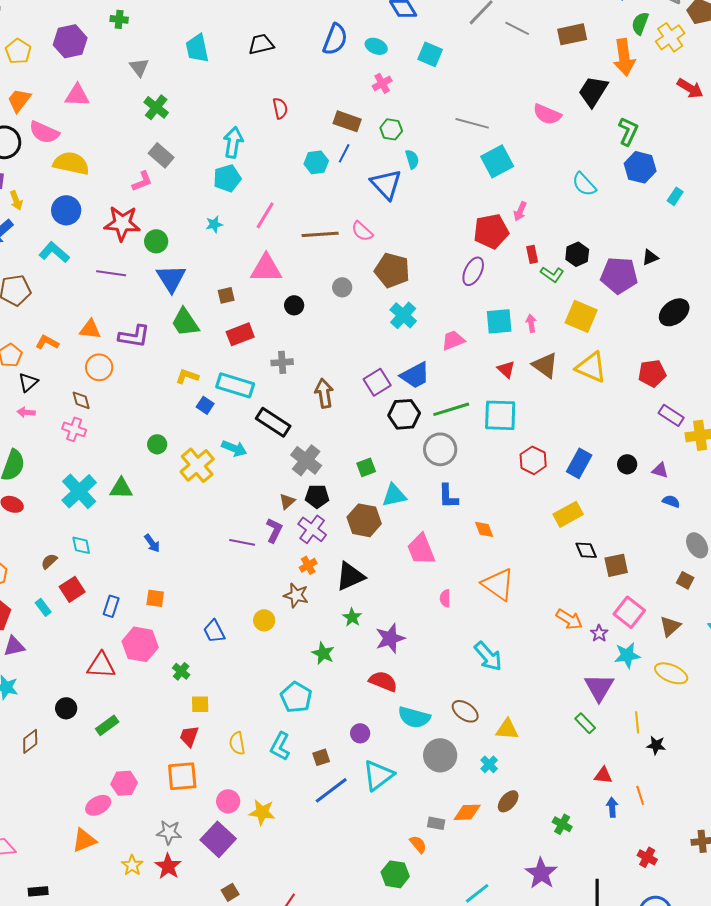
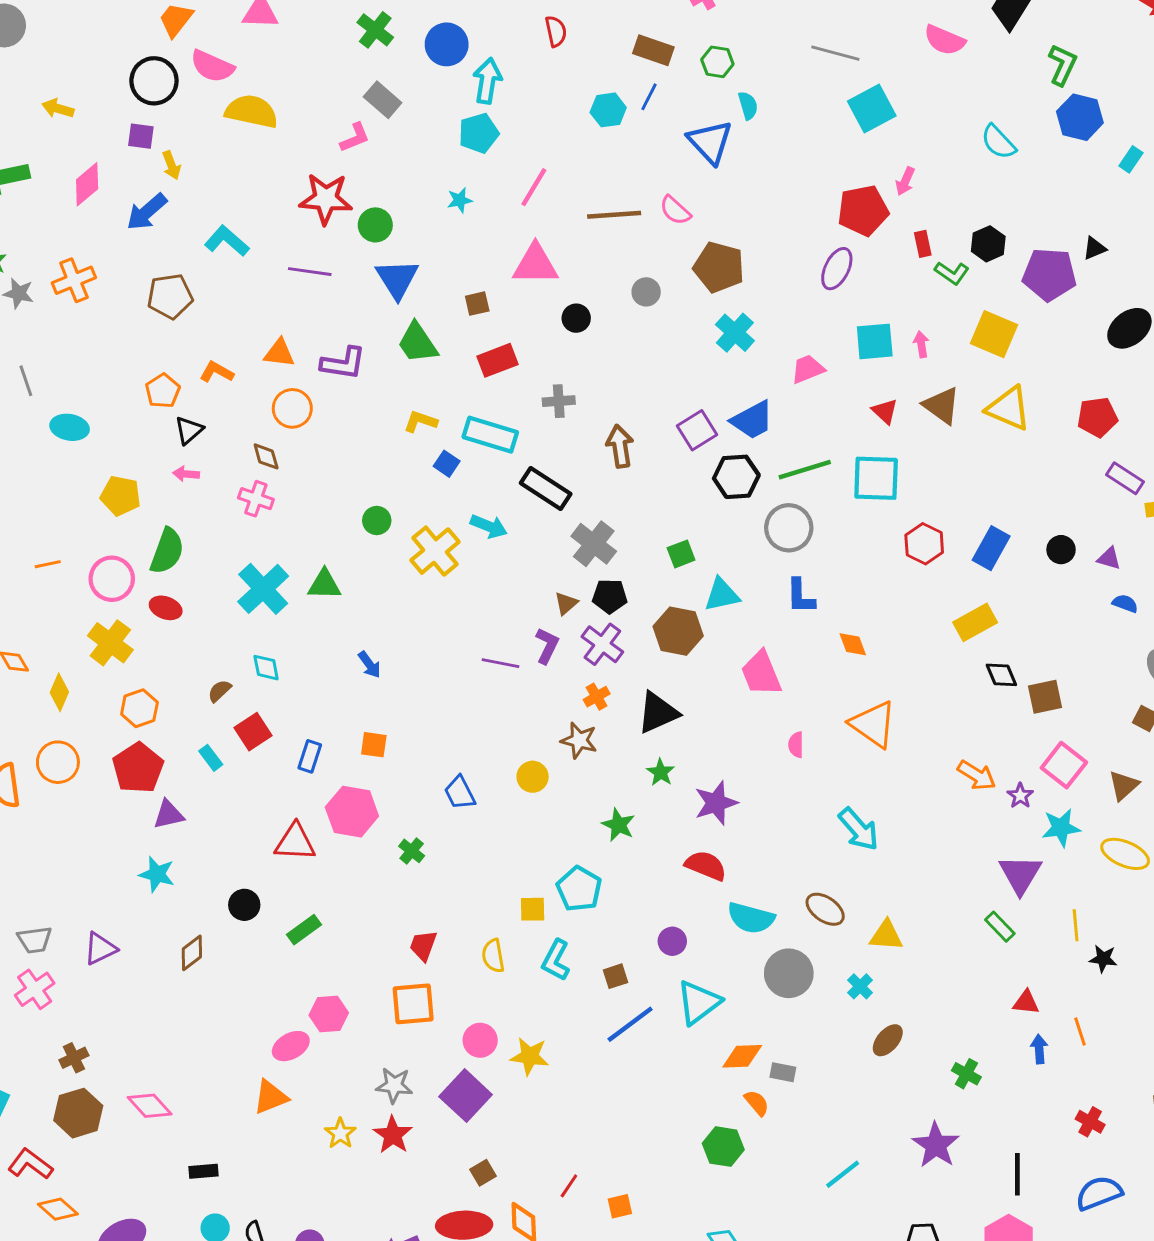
blue circle: (66, 210) -> (447, 44), moved
yellow square: (200, 704) -> (533, 909), moved
orange diamond: (467, 812) -> (742, 1056), moved

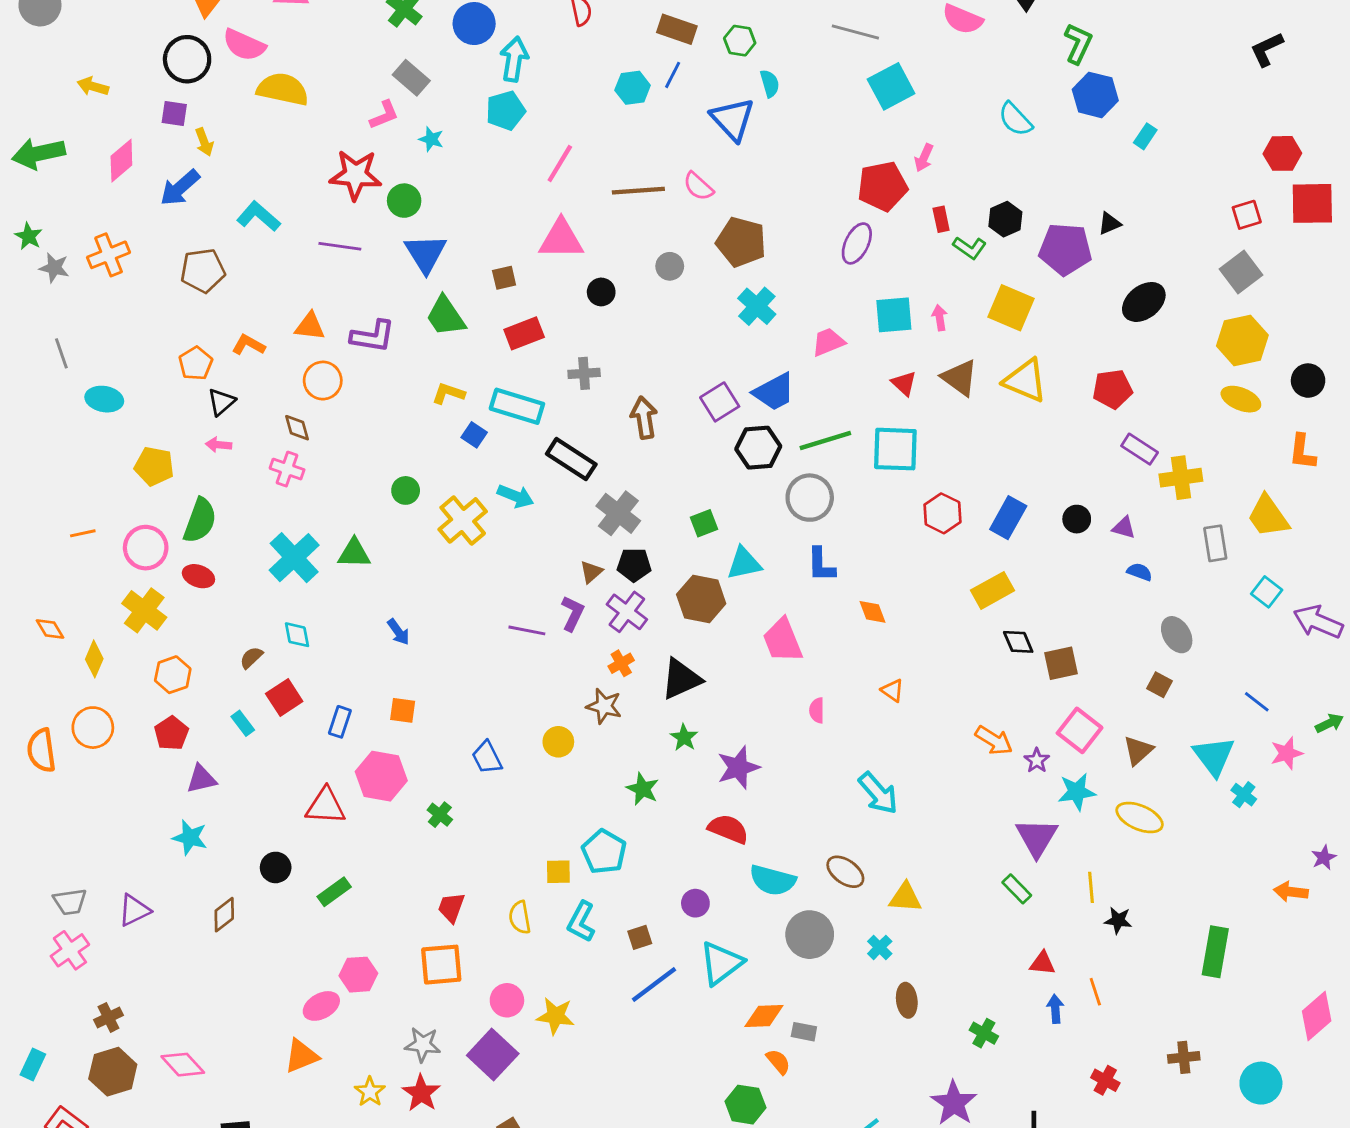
cyan star: (460, 200) -> (431, 139), moved, turned 30
orange triangle: (873, 724) -> (892, 690), size x0.5
red pentagon: (138, 768) -> (171, 733), size x0.7
brown ellipse: (888, 1040) -> (907, 1000), turned -48

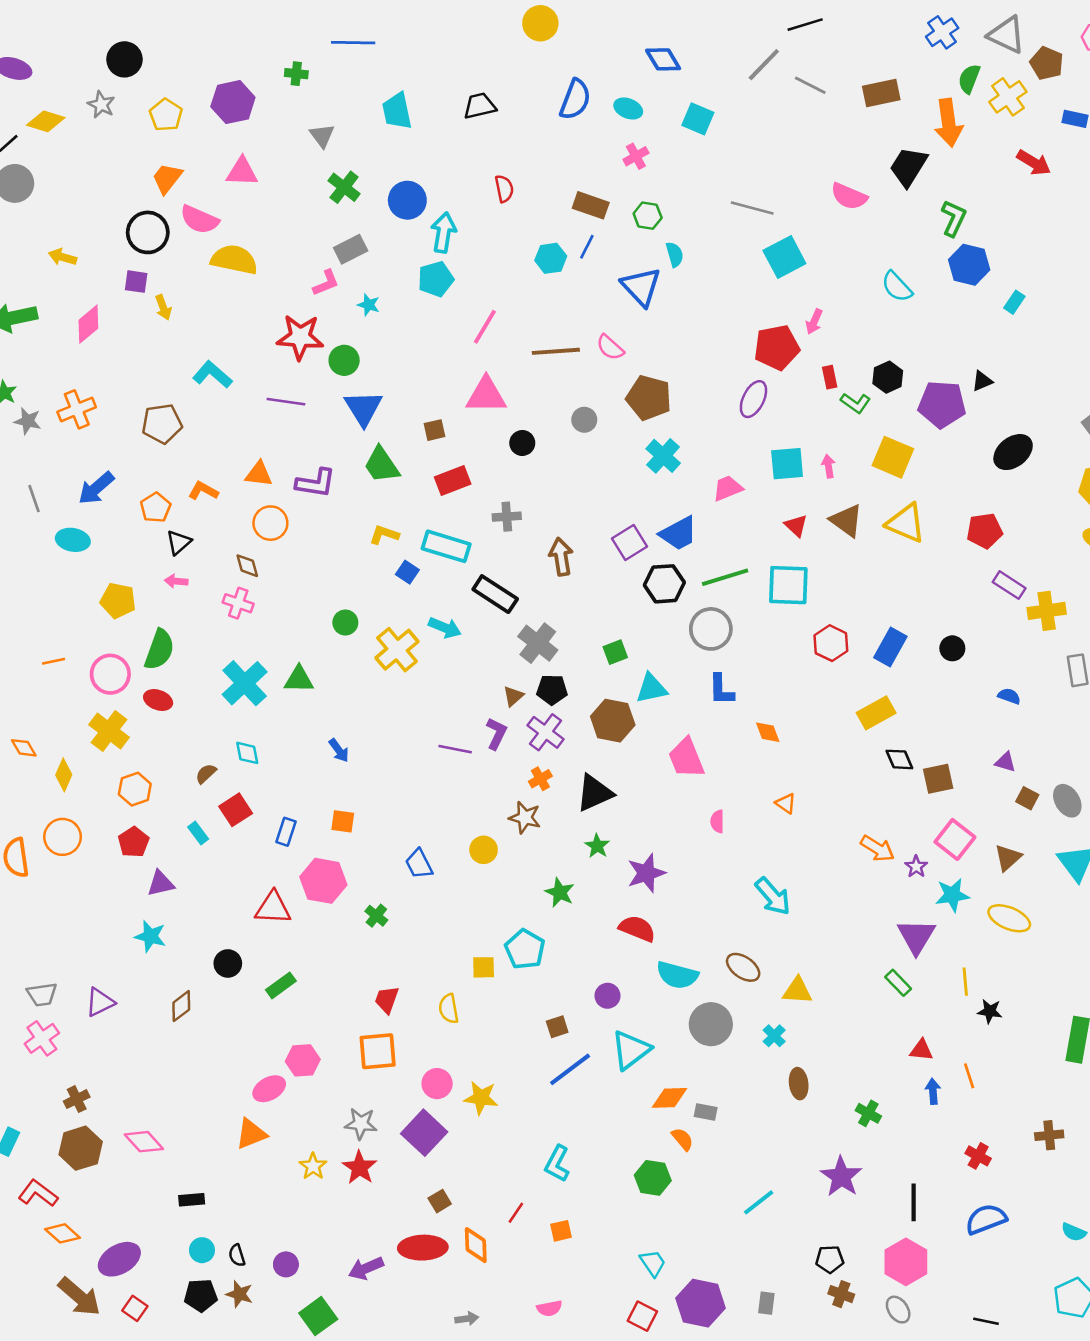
gray rectangle: (411, 78) -> (351, 249), turned -68
blue arrow: (180, 188) -> (96, 488), moved
purple triangle: (1124, 528) -> (1005, 762), moved
gray ellipse: (1177, 635) -> (1067, 801), moved
cyan L-shape: (581, 922) -> (557, 1164), moved

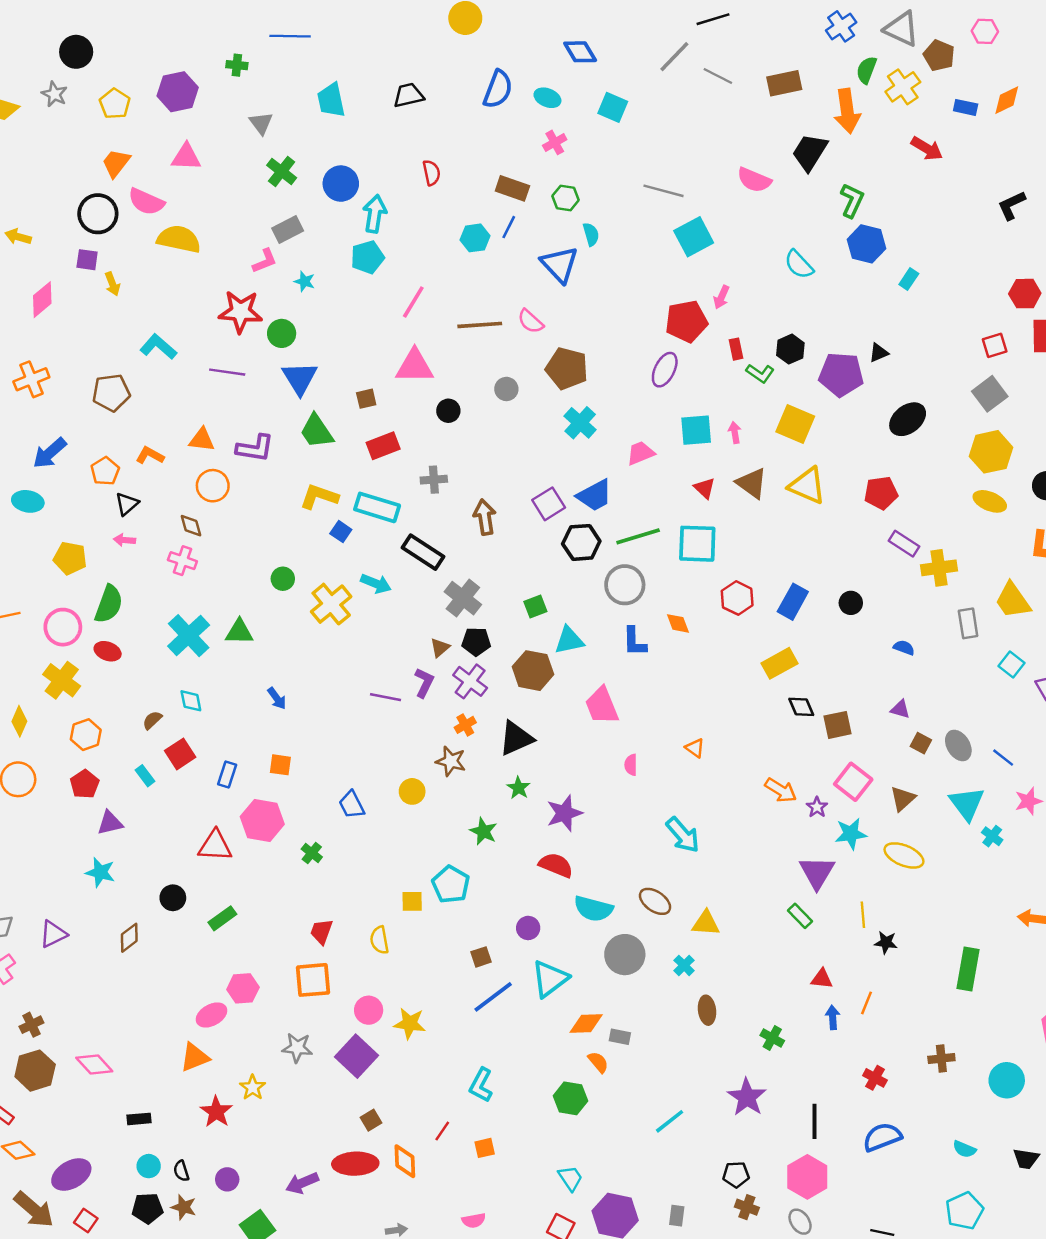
yellow L-shape: (384, 535) -> (319, 497), size x1.4
orange diamond: (768, 732) -> (678, 623), moved
orange line: (969, 1076) -> (867, 1003), turned 40
red star: (360, 1168) -> (216, 1112), moved

